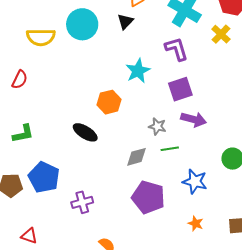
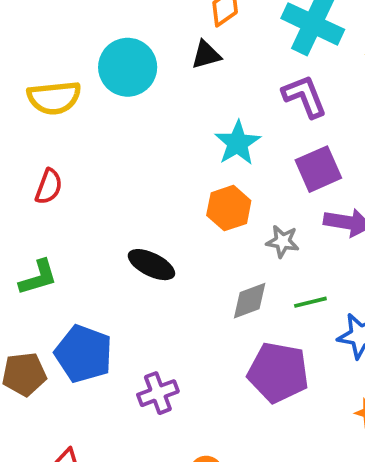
black triangle: (125, 21) -> (206, 55), turned 36
red semicircle: (20, 80) -> (49, 187), moved
orange hexagon: (109, 102) -> (229, 208), moved
green line: (170, 149) -> (310, 302), moved

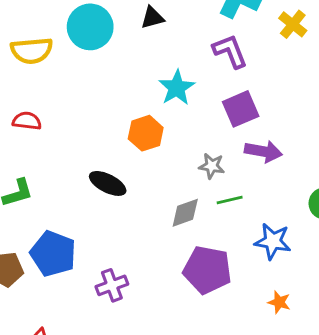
red semicircle: (49, 187) -> (27, 121), turned -104
orange hexagon: (229, 208) -> (146, 133), moved
green line: (310, 302) -> (230, 200), moved

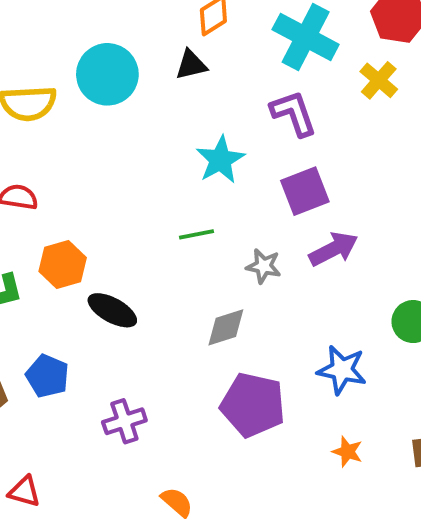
orange hexagon: (146, 133) -> (63, 264), moved
purple arrow: (263, 151) -> (333, 249), turned -39
black ellipse: (108, 183) -> (112, 310), moved
green line: (230, 200) -> (197, 234), moved
blue pentagon: (53, 254) -> (47, 376), size x0.7

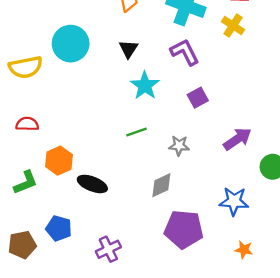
black triangle: (191, 65) -> (128, 49), moved, turned -36
purple square: (305, 191) -> (198, 98), size x0.7
purple arrow: (333, 249) -> (237, 139), moved

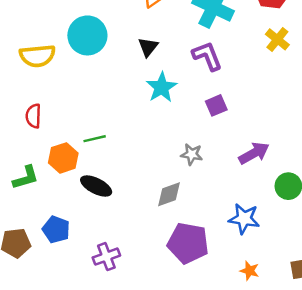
yellow cross: (233, 26) -> (277, 39), moved
red semicircle: (27, 124) -> (33, 116), turned -95
green line: (137, 132) -> (95, 139), moved

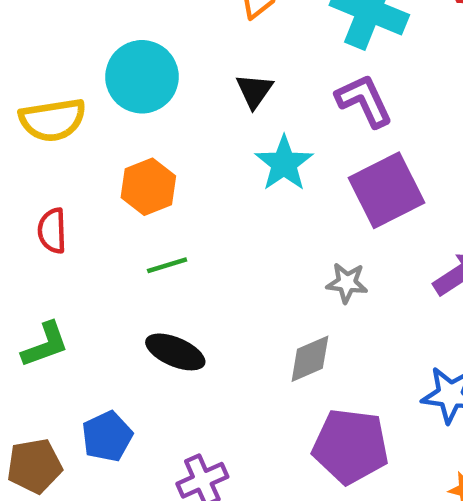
purple square: (216, 105) -> (386, 190), size x1.8
orange hexagon: (63, 158) -> (148, 187), moved
blue pentagon: (56, 229) -> (107, 436), turned 30

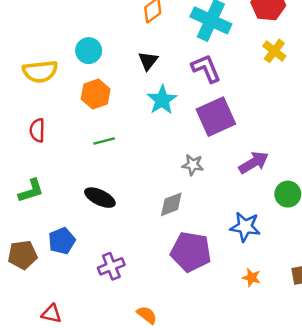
cyan circle: (142, 77) -> (89, 51), size x0.7
orange hexagon: (148, 187) -> (96, 94), moved
green line: (167, 265) -> (104, 141), moved

